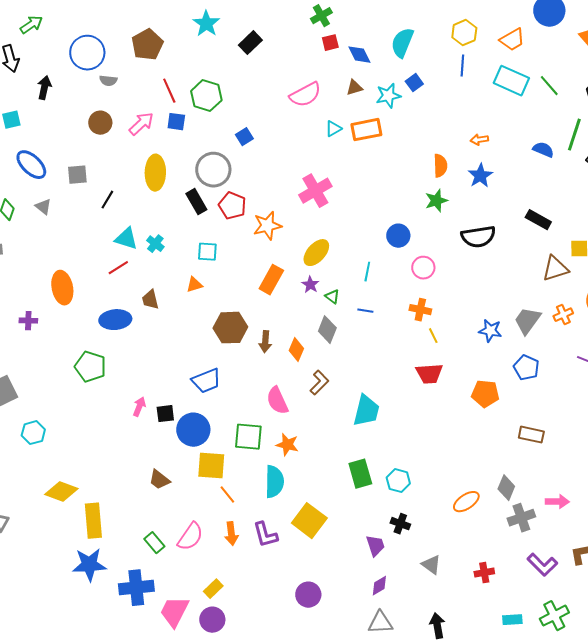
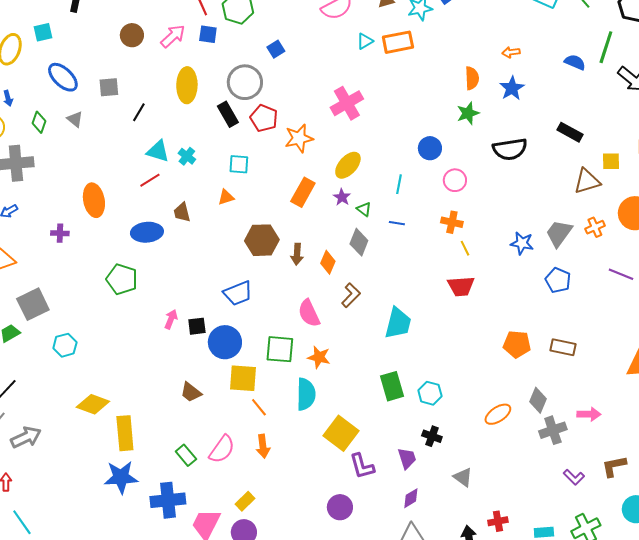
orange pentagon: (485, 394) -> (517, 344), moved
purple L-shape: (265, 535) -> (362, 466), moved
purple L-shape: (542, 565) -> (574, 477), size x0.7
red cross: (484, 573) -> (498, 521), moved

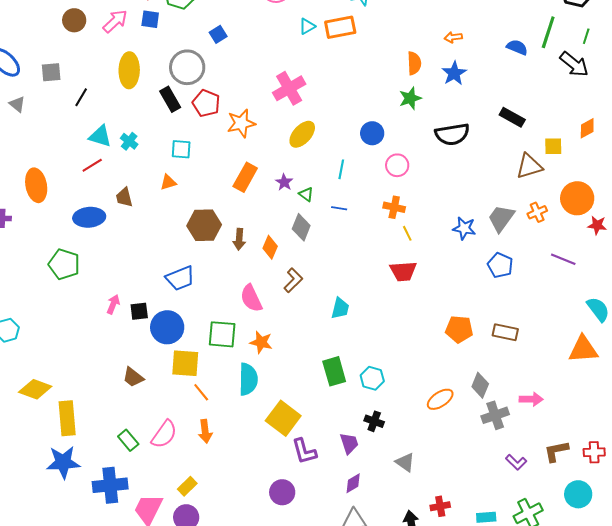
yellow ellipse: (348, 165) -> (302, 134), moved
cyan trapezoid: (398, 323) -> (340, 308), size x0.7

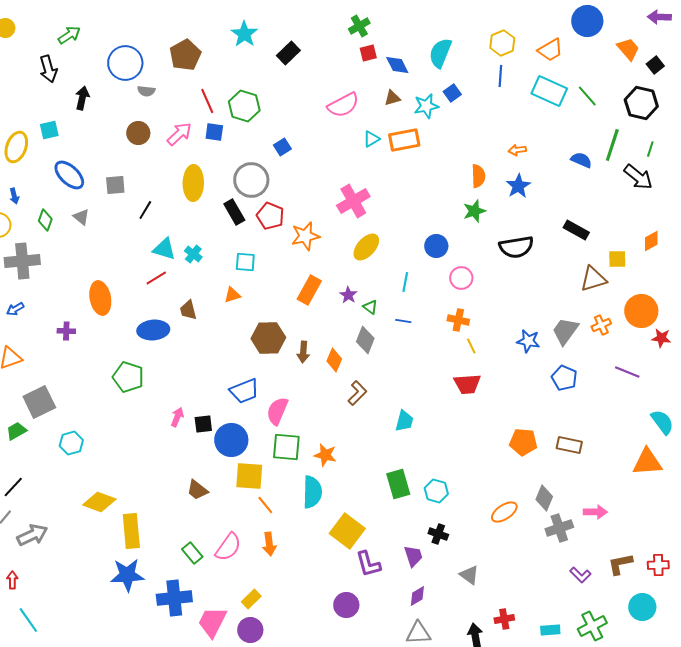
pink semicircle: (251, 298) -> (277, 411), moved, turned 48

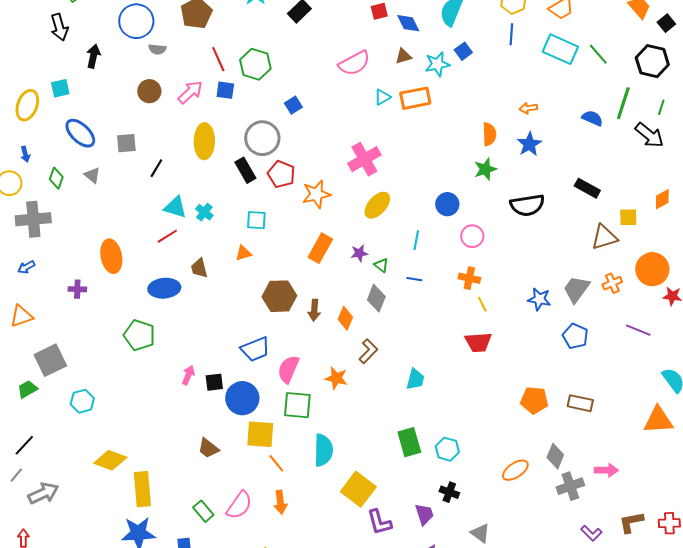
purple star: (348, 295) -> (359, 253), turned 30
orange star: (325, 455) -> (336, 378), moved

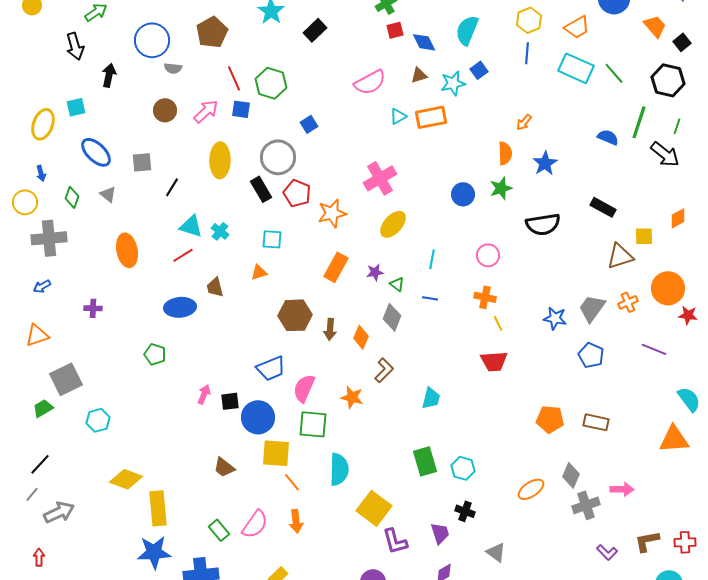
orange arrow: (528, 108) -> (524, 122), moved, turned -42
blue circle: (447, 204) -> (463, 194), moved
orange ellipse: (111, 256) -> (127, 250), moved
green pentagon: (139, 335) -> (155, 354), size x0.7

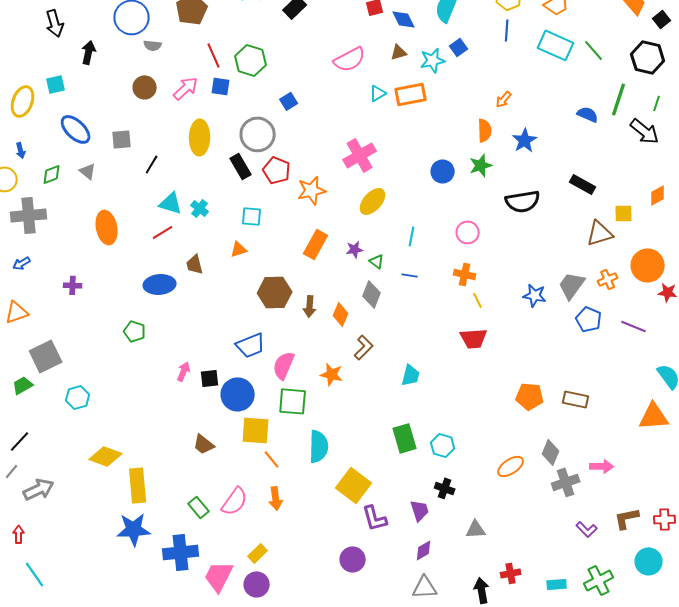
green diamond: (72, 197) -> (52, 174), turned 50
blue pentagon: (591, 355) -> (589, 319), moved
gray triangle: (496, 552) -> (476, 529), turned -40

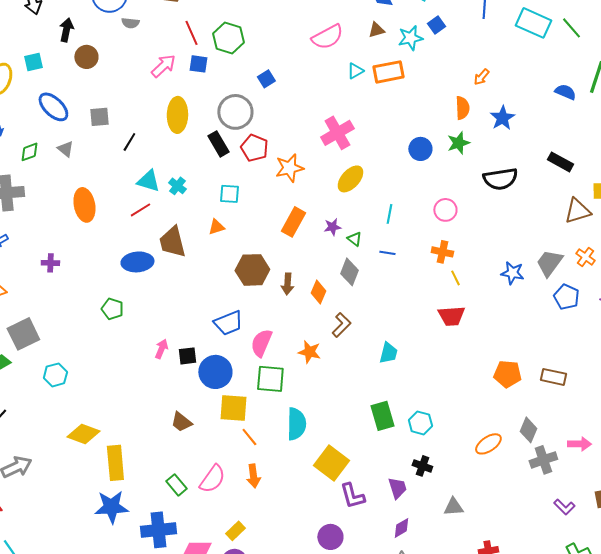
brown circle: (145, 87) -> (86, 57), moved
brown trapezoid: (195, 264) -> (172, 242), size x1.6
orange cross: (608, 279) -> (585, 257), turned -30

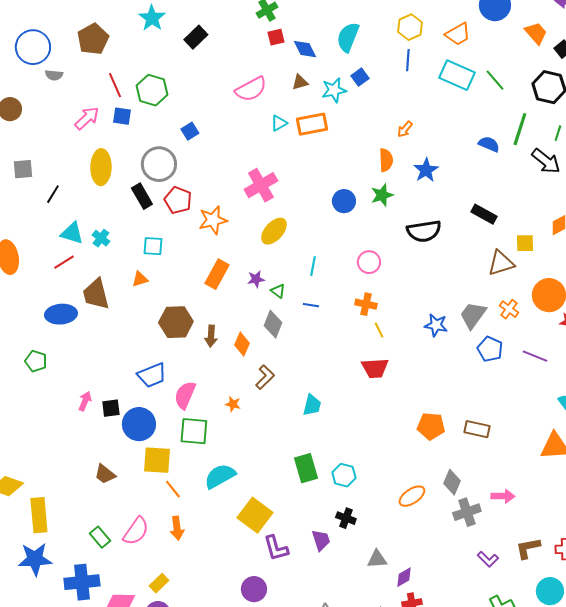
orange star: (309, 352) -> (233, 404), size x0.7
cyan semicircle: (296, 424) -> (220, 476), turned -120
purple diamond: (401, 528) -> (404, 577), moved

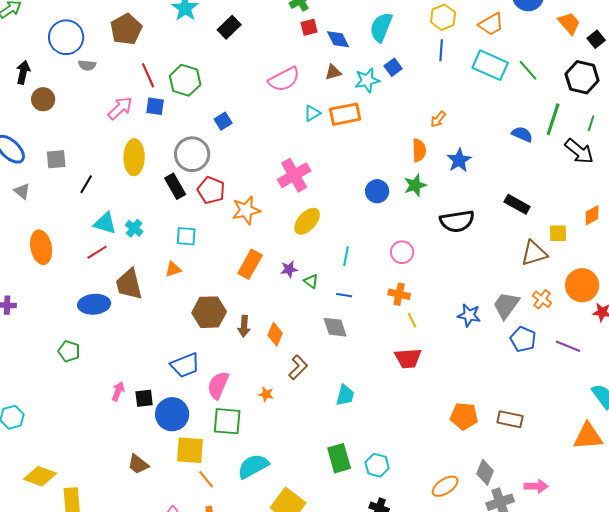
gray diamond: (273, 324) -> (335, 327), moved, turned -40

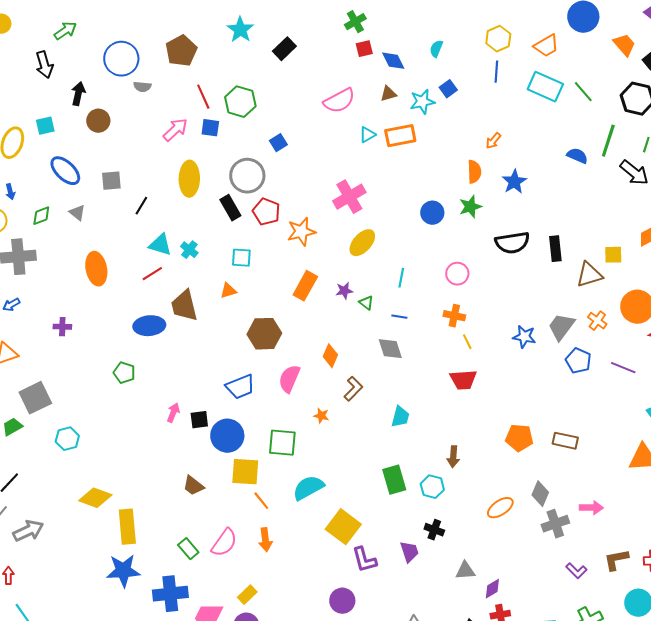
cyan semicircle: (381, 27) -> (436, 49), size x0.6
black rectangle: (517, 204) -> (555, 249), moved, turned 55
brown arrow: (244, 326) -> (453, 457), moved
pink semicircle: (218, 385) -> (289, 379), moved

